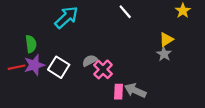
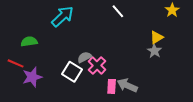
green semicircle: (31, 44) -> (29, 42), turned -91
purple star: (34, 65) -> (32, 77), moved
red line: (17, 67) -> (16, 63), turned 35
white square: (59, 67) -> (72, 72), moved

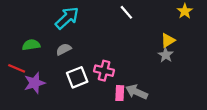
gray semicircle: (84, 57) -> (64, 49), moved
pink cross: (97, 66) -> (104, 71), turned -30
white square: (72, 72) -> (77, 77), turned 36

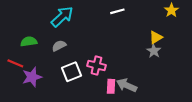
white line: (126, 12) -> (117, 11), turned -64

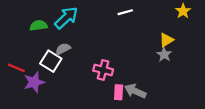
green semicircle: (29, 42) -> (39, 26), moved
white square: (72, 72) -> (51, 61), moved, turned -36

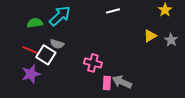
gray semicircle: (63, 49) -> (57, 44), turned -136
gray star: (164, 54) -> (171, 40), moved
red line: (16, 68) -> (30, 50), moved

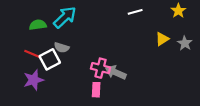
white line: (113, 11) -> (135, 12), moved
white square: (46, 55) -> (50, 59), turned 30
gray arrow: (122, 82) -> (116, 72), moved
pink rectangle: (107, 83) -> (96, 90), moved

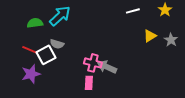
white line: (135, 12) -> (133, 11), moved

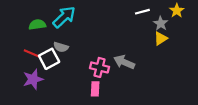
gray star: (171, 40) -> (161, 23), moved
gray arrow: (107, 67) -> (124, 62), moved

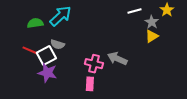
purple star: (33, 79) -> (47, 73), moved, turned 30

